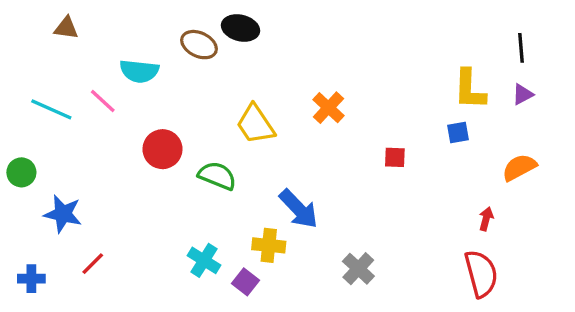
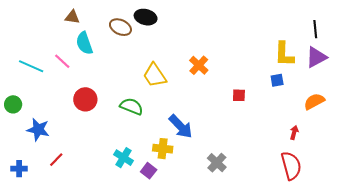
brown triangle: (66, 28) -> (72, 17), moved
cyan semicircle: (139, 71) -> (84, 43), turned 65
purple triangle: (523, 94) -> (316, 57), size x1.6
red circle: (162, 149) -> (85, 99), moved

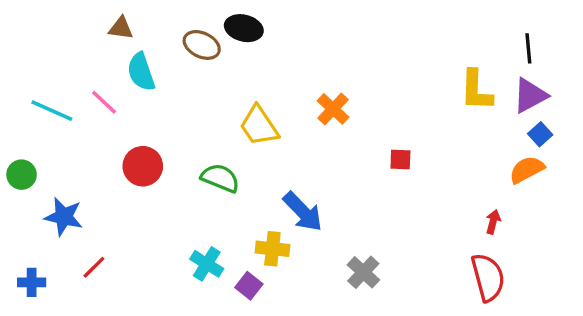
blue square: (277, 80) -> (540, 134), moved, turned -32

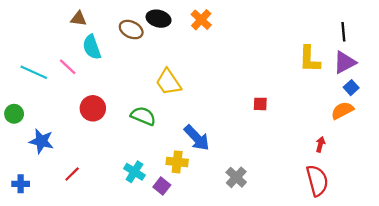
orange cross: (333, 109) -> (201, 20), moved
red line: (94, 267) -> (72, 174), moved

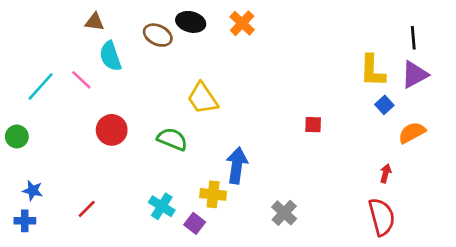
cyan line: (34, 72) -> (41, 86), turned -72
blue square: (351, 88) -> (384, 105), moved
blue arrow: (197, 138) -> (237, 165), turned -128
blue star: (41, 141) -> (33, 190), moved, size x0.7

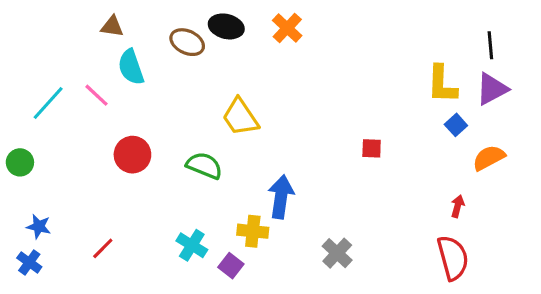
blue cross: (25, 221) -> (29, 262), turned 36

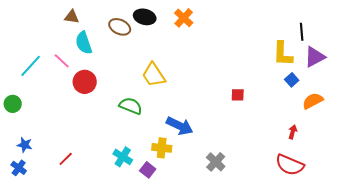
black line: (490, 45) -> (302, 32), moved
red circle: (132, 155) -> (85, 82), moved
blue arrow: (281, 197) -> (180, 126), turned 108
red semicircle: (453, 258) -> (290, 165), turned 128

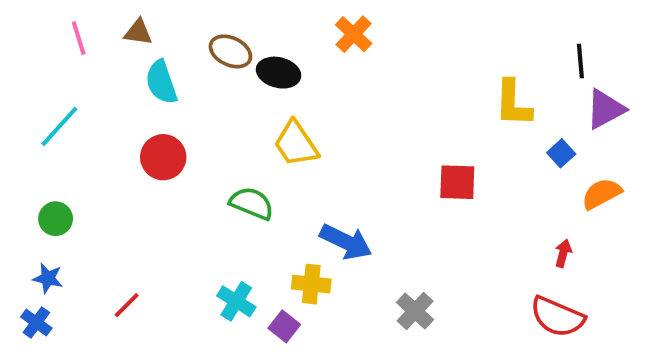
black ellipse: (145, 17) -> (279, 73), moved
yellow L-shape: (283, 54) -> (513, 103), moved
pink line: (62, 61) -> (79, 38), moved, turned 30
red square: (238, 95) -> (457, 182), size x1.5
green circle: (13, 104) -> (56, 219), moved

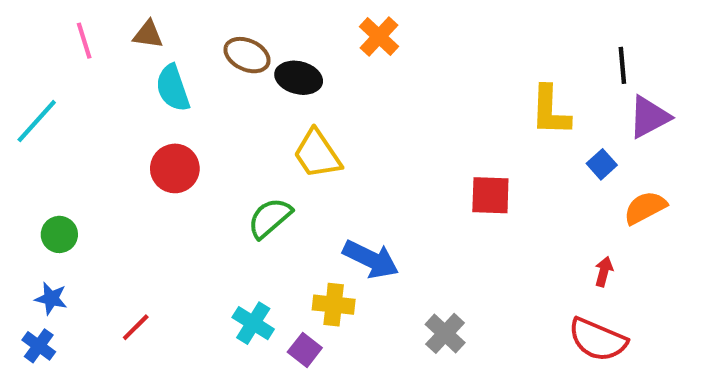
cyan line: (59, 126) -> (37, 121), moved
green semicircle: (252, 203) -> (270, 218), turned -63

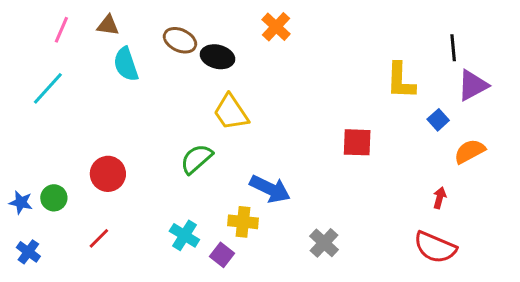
pink line: (84, 41) -> (61, 30), turned 40
cyan line: (37, 121) -> (48, 88), moved
red circle: (175, 168) -> (108, 174), moved
green circle: (59, 234) -> (54, 198), moved
blue star: (51, 298) -> (21, 202), moved

